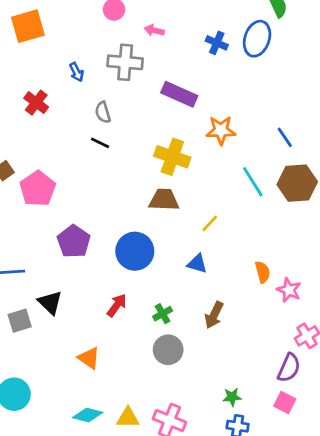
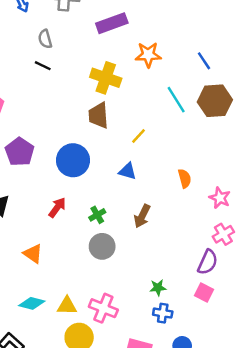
purple rectangle: (179, 94) -> (112, 23), turned -44
brown trapezoid: (164, 200) -> (98, 115), turned -96
pink star: (289, 290) -> (220, 198), moved

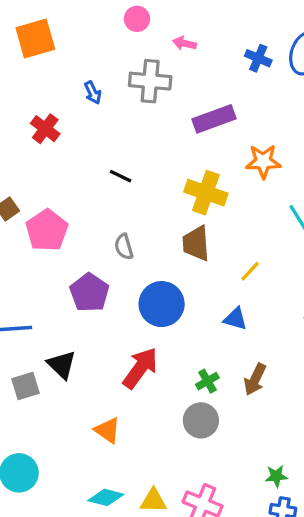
gray semicircle: (45, 39) -> (124, 247), moved
red arrow: (57, 208) -> (140, 368), size x1.5
green cross: (97, 215) -> (207, 381), moved

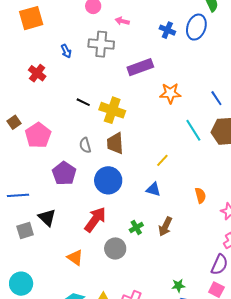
yellow cross: (206, 193) -> (112, 110), moved
brown trapezoid: (196, 243) -> (115, 143), moved
gray circle: (201, 420) -> (115, 248), moved

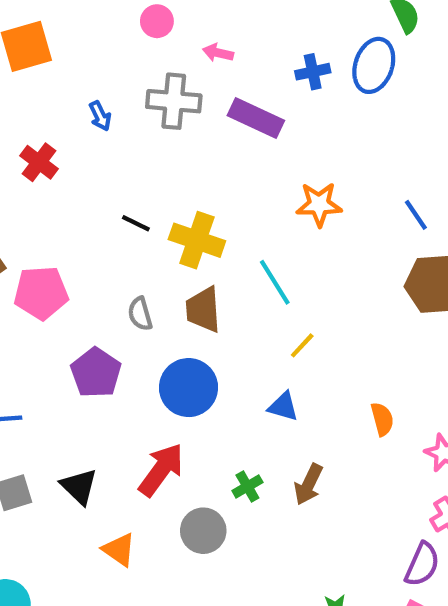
blue cross: (167, 30) -> (313, 72), turned -35
purple rectangle: (140, 67) -> (256, 118), moved, turned 45
cyan line: (193, 130) -> (275, 282), moved
pink pentagon: (38, 135) -> (41, 293), turned 30
black triangle: (47, 217) -> (79, 486), moved

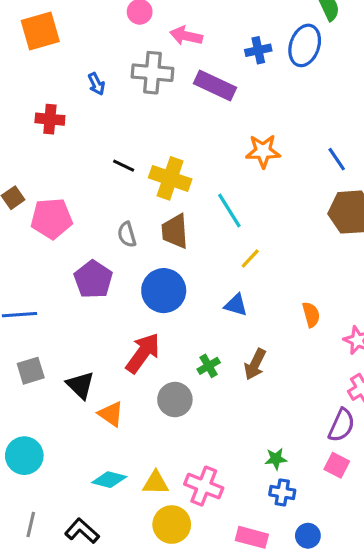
pink arrow: (218, 53) -> (186, 36), size x1.4
red cross: (39, 162) -> (50, 119), turned -32
black triangle: (79, 486) -> (80, 385), moved

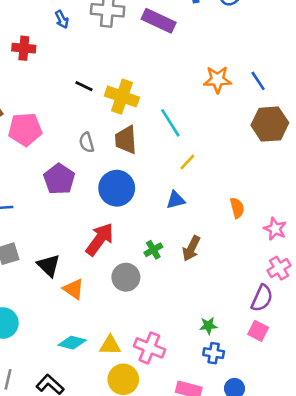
orange star: (263, 151) -> (217, 80), moved
blue triangle: (236, 305) -> (176, 200), turned -30

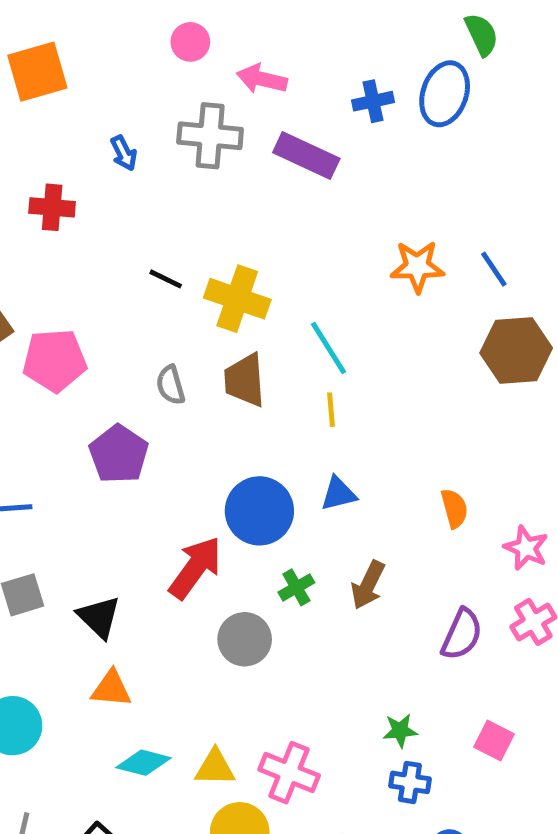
yellow line: (187, 162) -> (331, 410), moved, turned -48
blue circle: (117, 188) -> (259, 511), moved
orange triangle: (74, 289) -> (111, 689), moved, turned -30
purple semicircle: (262, 298) -> (462, 634), moved

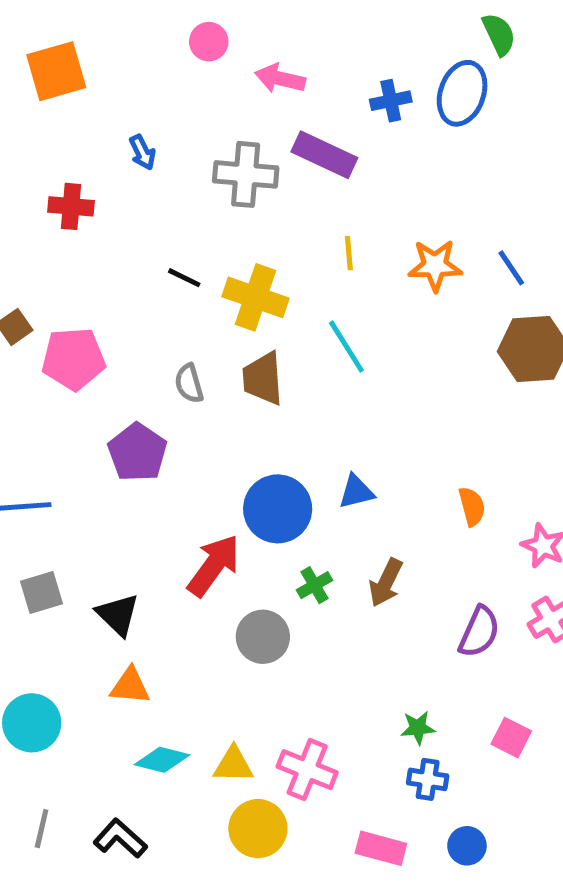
gray cross: (210, 136) -> (246, 174), moved
yellow line: (331, 410) -> (349, 253), moved

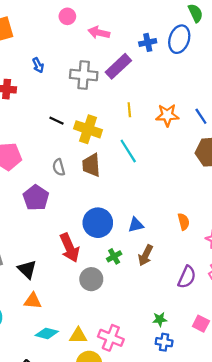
purple rectangle: (324, 155) -> (118, 66), turned -68
blue triangle: (356, 492) -> (136, 225), moved
red arrow: (214, 565) -> (70, 248), turned 120

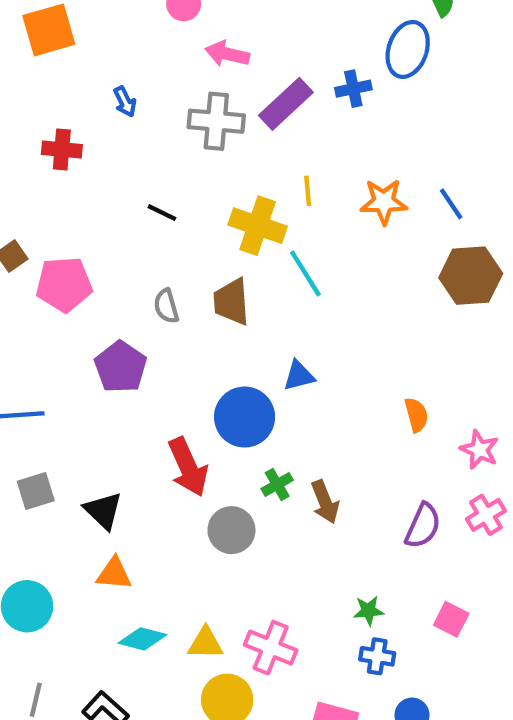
pink arrow: (99, 33) -> (227, 54), moved
blue cross: (148, 42) -> (353, 89), moved
yellow cross: (88, 129) -> (258, 226), moved
blue triangle: (136, 225) -> (299, 376), moved
brown arrow: (146, 255) -> (325, 502), moved, turned -48

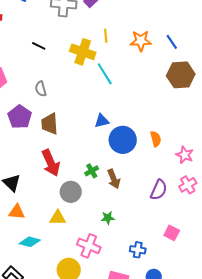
brown trapezoid: (231, 302) -> (50, 124), moved
blue circle: (245, 417) -> (123, 140), moved
green star: (369, 611) -> (108, 218), moved
yellow triangle: (205, 643) -> (58, 218), moved

